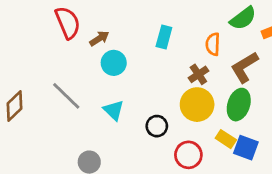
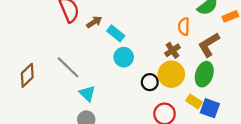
cyan rectangle: (164, 37) -> (116, 33), moved, turned -66
cyan circle: (114, 63) -> (124, 57), moved
cyan triangle: (114, 110) -> (87, 93), moved
black circle: (157, 126) -> (150, 82), moved

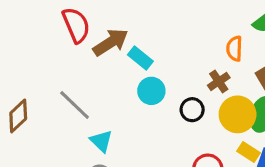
brown arrow: (94, 22) -> (111, 42), size x1.6
yellow circle: (171, 74) -> (238, 114), moved
black circle: (150, 82) -> (192, 110), moved

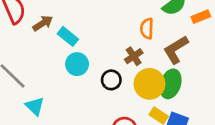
brown arrow: (111, 42) -> (43, 23), size x0.7

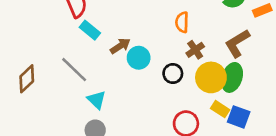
brown arrow: (43, 23) -> (120, 46), moved
orange semicircle: (147, 29) -> (182, 22), moved
cyan rectangle: (68, 36) -> (90, 30), moved

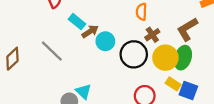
cyan rectangle: (90, 30) -> (77, 22), moved
black circle: (173, 74) -> (134, 54), size x1.6
cyan triangle: (97, 100) -> (84, 92), moved

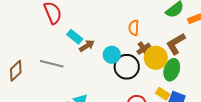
cyan circle: (105, 41) -> (112, 55), moved
gray line: (52, 51) -> (52, 64), turned -30
yellow circle: (165, 58) -> (156, 58), moved

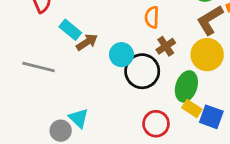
brown L-shape: (176, 44) -> (210, 20), moved
yellow circle: (156, 58) -> (207, 55), moved
green ellipse: (172, 70) -> (186, 86), moved

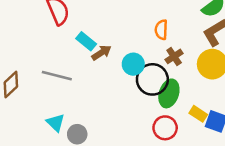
green ellipse: (186, 86) -> (169, 93), moved
cyan triangle: (79, 118) -> (56, 123), moved

